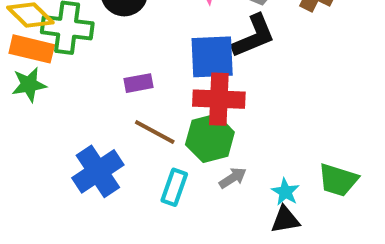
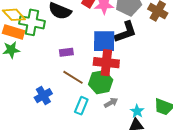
blue cross: (98, 171) -> (43, 96), size x0.7

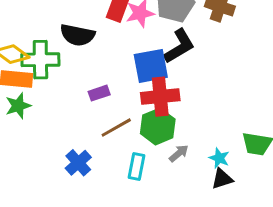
brown line: (73, 77) -> (116, 128), turned -50

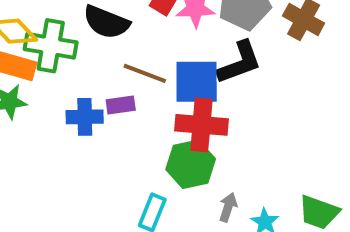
brown line: (116, 128) -> (145, 73), moved, turned 40
gray arrow: (179, 153) -> (228, 207), moved, turned -42
blue cross: (78, 163) -> (85, 117), moved, turned 30

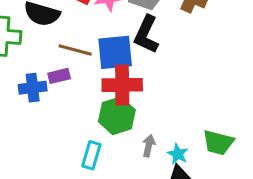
black L-shape: (239, 63) -> (146, 35), turned 141

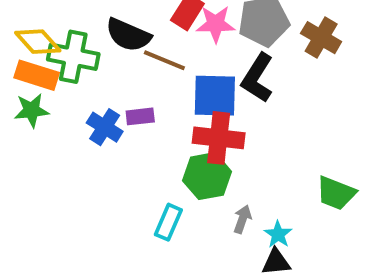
brown line: (75, 50) -> (164, 60), moved
blue cross: (33, 88) -> (105, 127), turned 32
green trapezoid: (218, 143) -> (336, 193), moved

